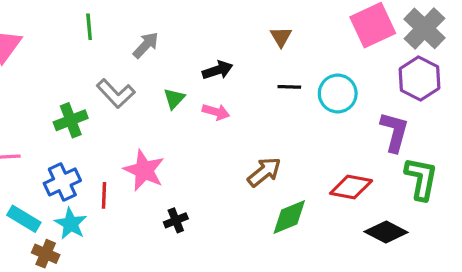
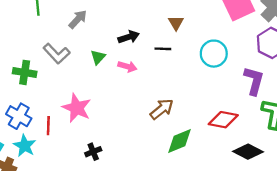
brown triangle: (281, 37) -> (176, 23), moved
black line: (289, 87) -> (163, 49), moved
green cross: (71, 120) -> (25, 72), turned 30
blue cross: (62, 182) -> (19, 116), turned -35
black cross: (176, 220) -> (93, 152), moved

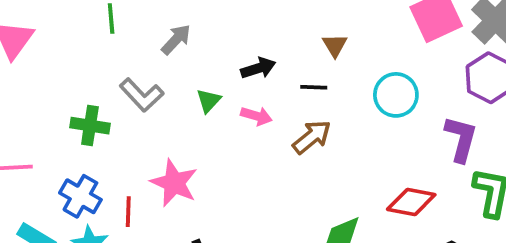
brown arrow: (162, 109) -> (312, 137), moved

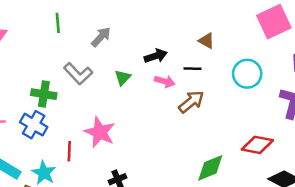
brown triangle: (335, 45) -> (207, 41), turned -30
pink arrow: (256, 116) -> (165, 81), moved
blue cross: (80, 196) -> (34, 125), moved

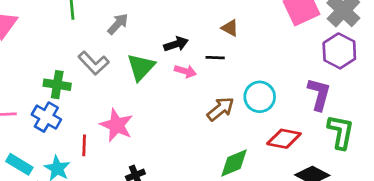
cyan circle: (247, 74) -> (260, 97), moved
green triangle: (123, 78) -> (141, 67), size x1.6
brown arrow: (191, 102) -> (221, 109), moved

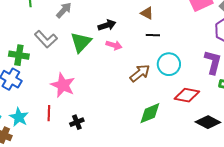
black line: (215, 58) -> (153, 35), moved
red line: (84, 145) -> (49, 113), moved

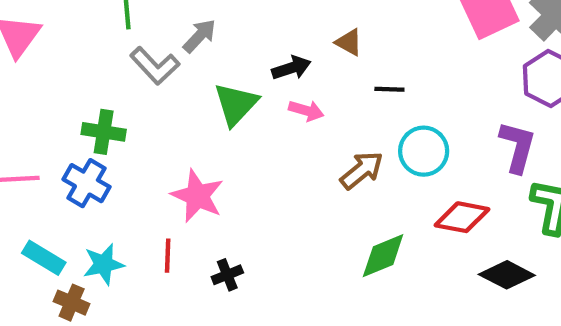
brown triangle: (147, 13) -> (349, 42), moved
gray L-shape: (46, 39) -> (155, 66), moved
cyan star: (19, 117) -> (104, 264), turned 30

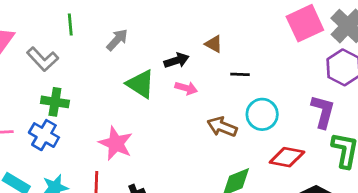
gray L-shape: (155, 66) -> (43, 59), moved
green triangle: (236, 104) -> (141, 84), turned -40
brown arrow: (362, 170) -> (222, 127), turned -120

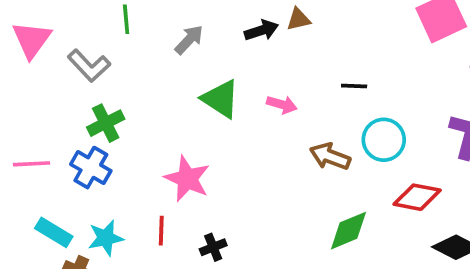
brown triangle: (214, 44) -> (298, 19), moved, turned -42
black arrow: (177, 60) -> (261, 30), moved
green cross: (55, 102) -> (106, 123), turned -36

